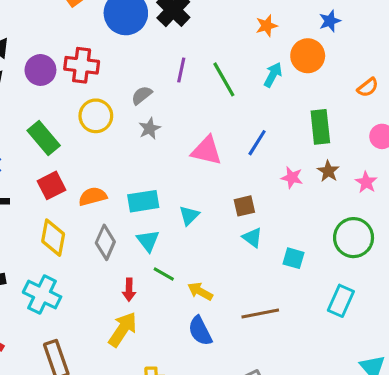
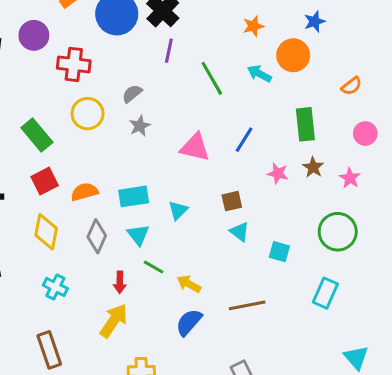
purple circle: (40, 70) -> (34, 35), moved
purple line: (181, 70) -> (169, 51), moved
cyan arrow: (273, 75) -> (259, 74), turned -90
cyan cross: (42, 295) -> (55, 287), moved, size x0.7
blue semicircle: (200, 331) -> (189, 322), turned 68

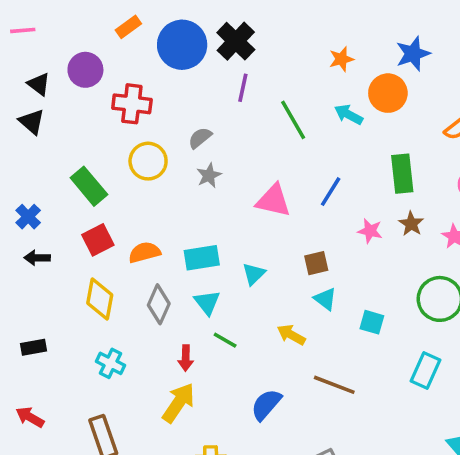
blue star: (315, 22) -> (413, 54), size x1.4
yellow arrow: (189, 284) -> (291, 335), moved
brown line: (247, 305) -> (334, 385), turned 32

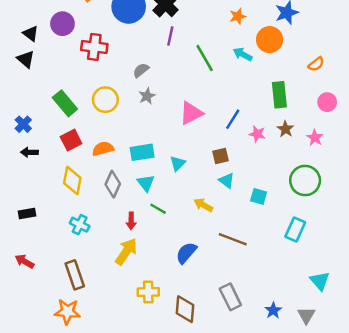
yellow circle: (148, 161) -> (105, 100), moved
blue line: (331, 192) -> (233, 119), moved
pink triangle: (273, 200) -> (191, 113), turned -40

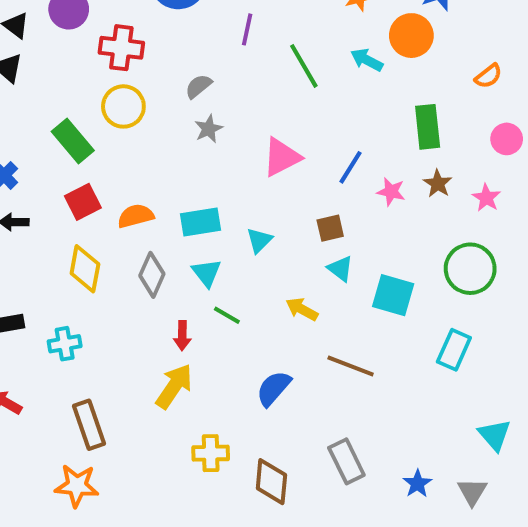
yellow circle: (105, 100) -> (123, 106), moved
cyan square: (259, 196) -> (393, 295), size x1.5
cyan cross: (80, 225) -> (65, 344), moved, turned -36

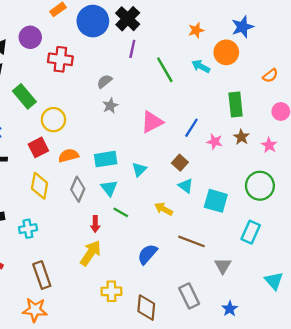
yellow circle: (123, 106) -> (53, 120), moved
green rectangle: (73, 141) -> (24, 96), moved
brown square: (330, 228) -> (180, 163), turned -35
gray triangle: (472, 492) -> (223, 266), moved

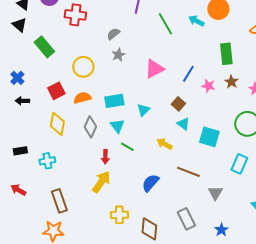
yellow circle: (53, 120) -> (83, 67), moved

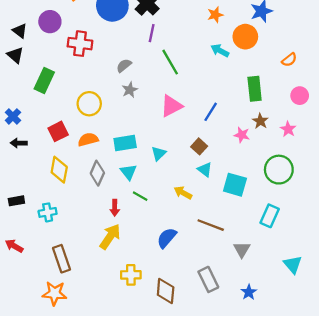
green line: (165, 24) -> (170, 62), moved
green rectangle: (44, 47) -> (44, 81), turned 65
pink star: (208, 86) -> (242, 135), moved

